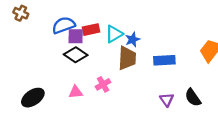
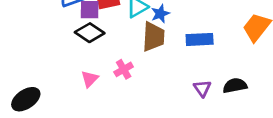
pink triangle: (76, 92) -> (90, 79), turned -40
black ellipse: (33, 98) -> (26, 99), moved
black semicircle: (193, 98) -> (235, 86), turned 114

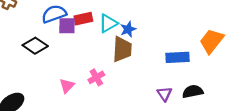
black diamond: (90, 33) -> (35, 46), moved
blue rectangle: (200, 39) -> (177, 57), moved

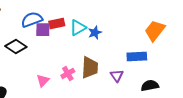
orange trapezoid: (212, 41) -> (155, 31), moved
brown trapezoid: (122, 49) -> (90, 68), moved
purple triangle: (164, 94) -> (117, 76), moved

